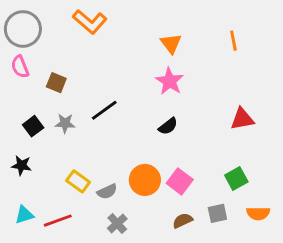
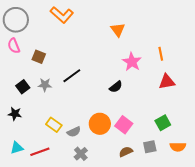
orange line: (233, 41) -> (161, 54), moved
pink star: (170, 81) -> (132, 62), moved

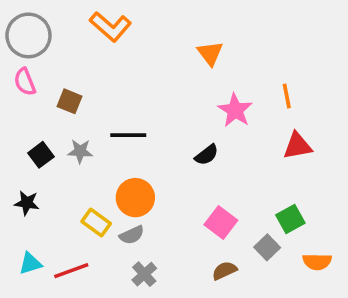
black line: (72, 76) -> (128, 135), turned 36
orange circle: (100, 124) -> (135, 198), moved
gray square: (150, 147) -> (267, 247), moved, turned -32

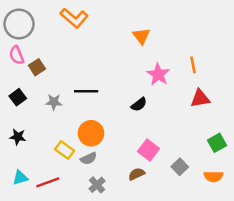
brown square: (69, 101) -> (37, 67), moved, turned 35
black square: (41, 155) -> (18, 97), moved
green square: (290, 219) -> (217, 143), moved
brown semicircle: (224, 271) -> (137, 174), moved

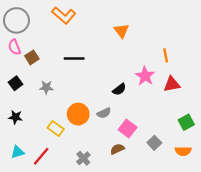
pink star: (158, 74) -> (145, 76), moved
black line: (86, 91) -> (74, 58), moved
gray semicircle: (89, 158) -> (104, 113), moved
red line: (48, 182) -> (41, 156), turned -30

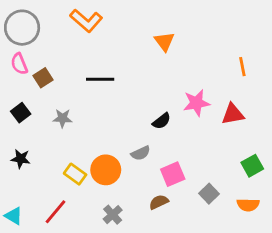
orange line: (166, 55) -> (242, 67), moved
pink star: (145, 76) -> (196, 103), turned 30
orange circle: (78, 114) -> (106, 170), moved
pink square: (128, 128) -> (173, 174), turned 30
cyan triangle: (17, 152) -> (14, 216), moved, turned 48

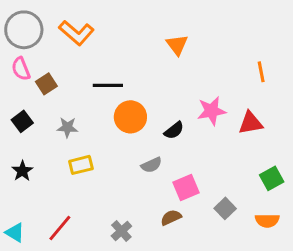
orange L-shape: (86, 21) -> (76, 33), moved
black star: (21, 159) -> (22, 171), turned 30
orange circle: (106, 170) -> (130, 117), moved
yellow rectangle: (75, 174) -> (81, 165), moved, turned -50

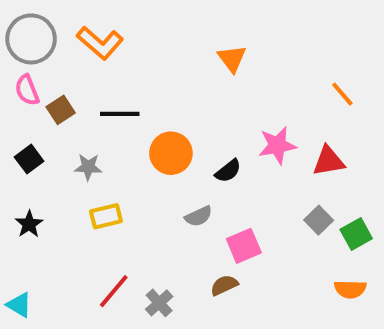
orange line: (261, 72) -> (342, 94), turned -30
black line: (108, 85) -> (120, 114), moved
gray square: (225, 208) -> (319, 220), moved
red line: (60, 228) -> (114, 291), moved

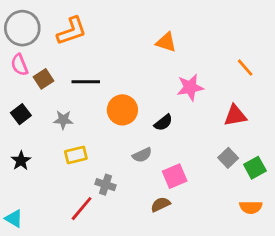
orange L-shape: (100, 43) -> (72, 31), turned -60
orange triangle: (232, 59) -> (166, 42), turned -35
pink star: (277, 145) -> (190, 87), moved
gray cross: (159, 303) -> (106, 185), moved, turned -30

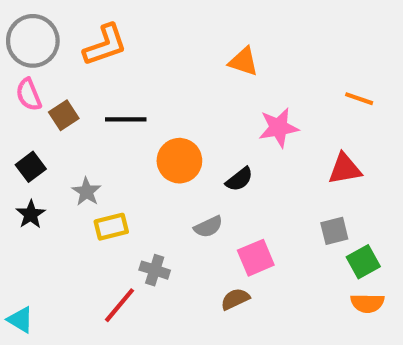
orange line: (245, 68) -> (359, 99), turned -30
gray star: (63, 120) -> (86, 192), moved, turned 30
gray square: (228, 158) -> (334, 231), turned 30
black star: (21, 161) -> (31, 214), moved
green square: (255, 168) -> (363, 262), moved

